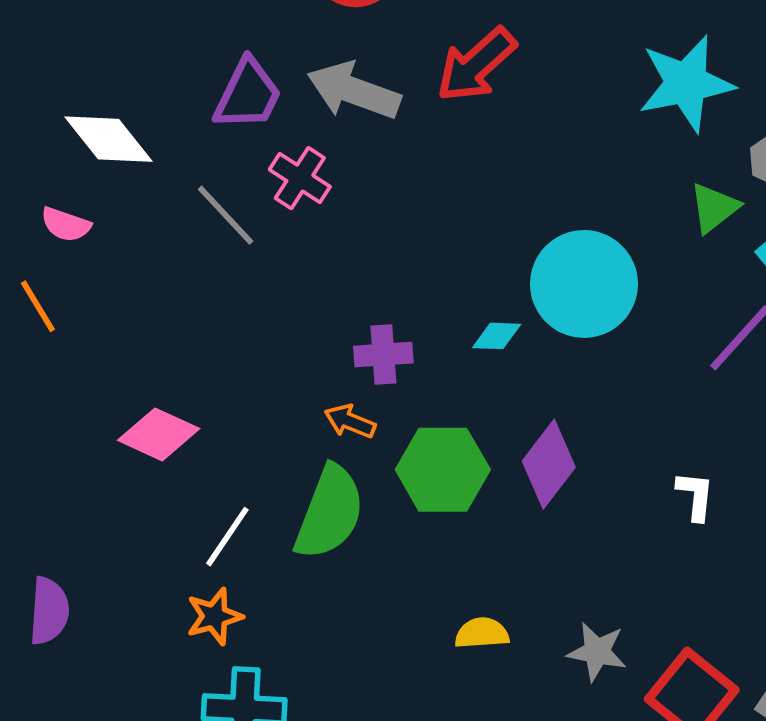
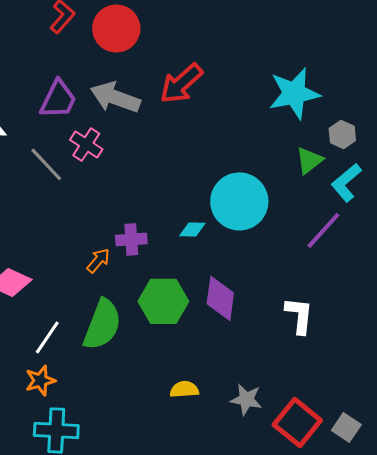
orange arrow: (350, 421) -> (98, 260), moved, turned 108
purple diamond: (549, 464) -> (220, 298), turned -30
white L-shape: (695, 496) -> (299, 315), size x1.4

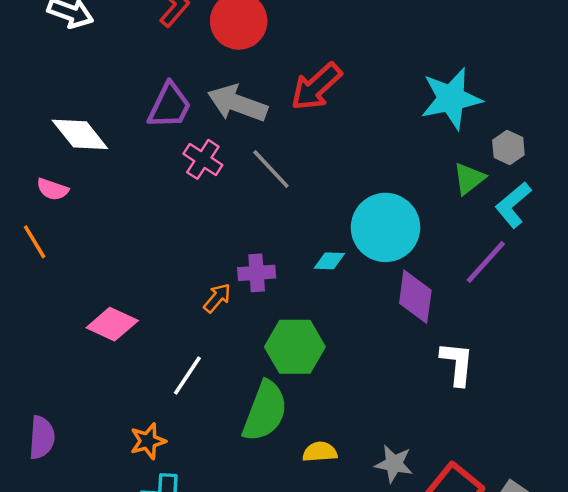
gray line: (46, 164) -> (271, 169), moved
purple diamond: (220, 298) -> (415, 297), moved
green semicircle: (102, 324) -> (265, 411), moved
white line: (47, 337) -> (187, 375), moved

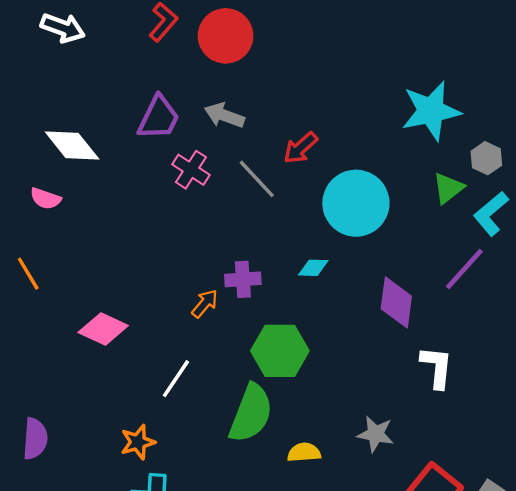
red arrow: (316, 87) -> (301, 148), moved, size x0.7
gray arrow: (238, 103) -> (224, 115), size x0.7
cyan circle: (385, 227) -> (356, 203), moved
orange line: (35, 242) -> (28, 274), moved
gray star: (394, 464) -> (376, 434), moved

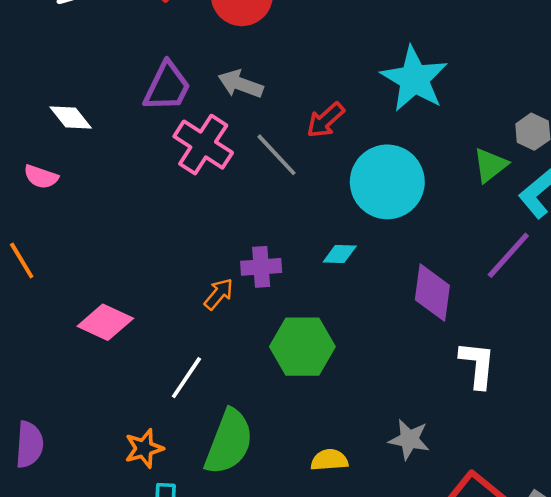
cyan star: (431, 111) -> (414, 79), moved, turned -30
white diamond: (72, 145) -> (71, 118), size x0.7
pink cross: (191, 170) -> (203, 145), size x1.4
green semicircle: (251, 413) -> (229, 442), moved

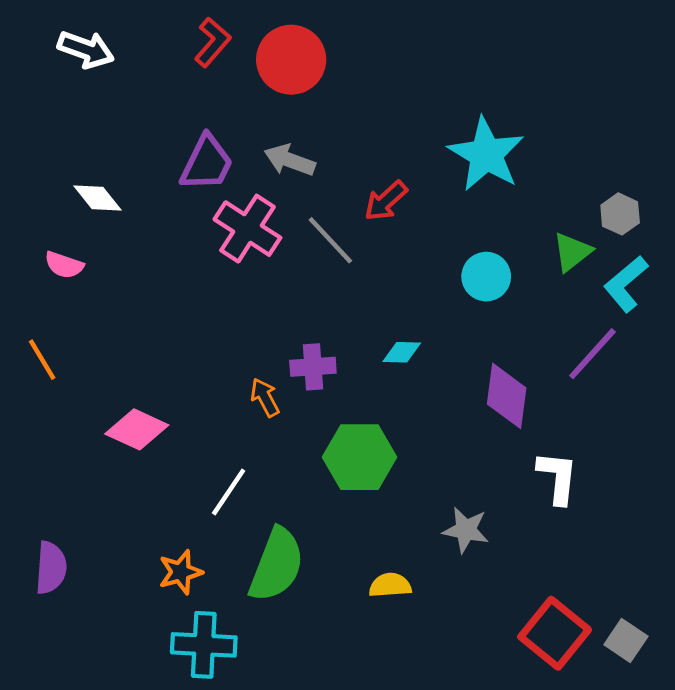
cyan circle: (387, 182) -> (486, 277), moved, size x0.6
orange arrow: (219, 294) -> (265, 397), turned -68
gray star: (409, 439) -> (466, 530), moved

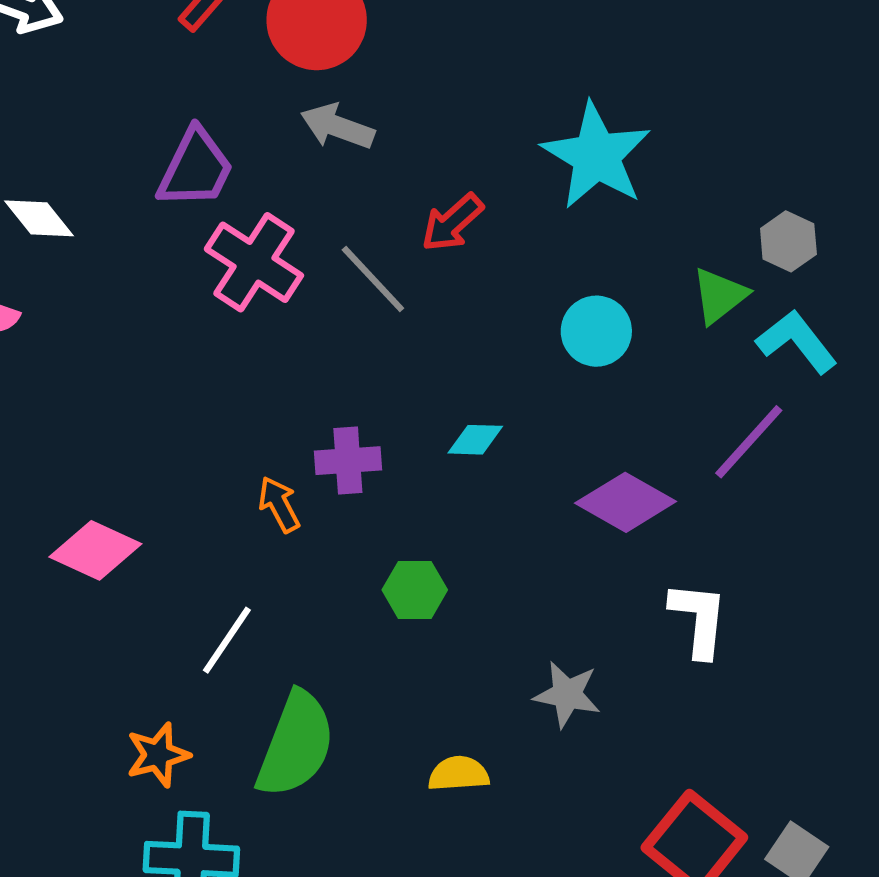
gray arrow: (290, 160) -> (337, 127), moved
cyan L-shape: (626, 284) -> (797, 342), turned 92
purple diamond: (507, 396) -> (626, 502), turned -68
green hexagon: (360, 457) -> (415, 590), size x0.6

